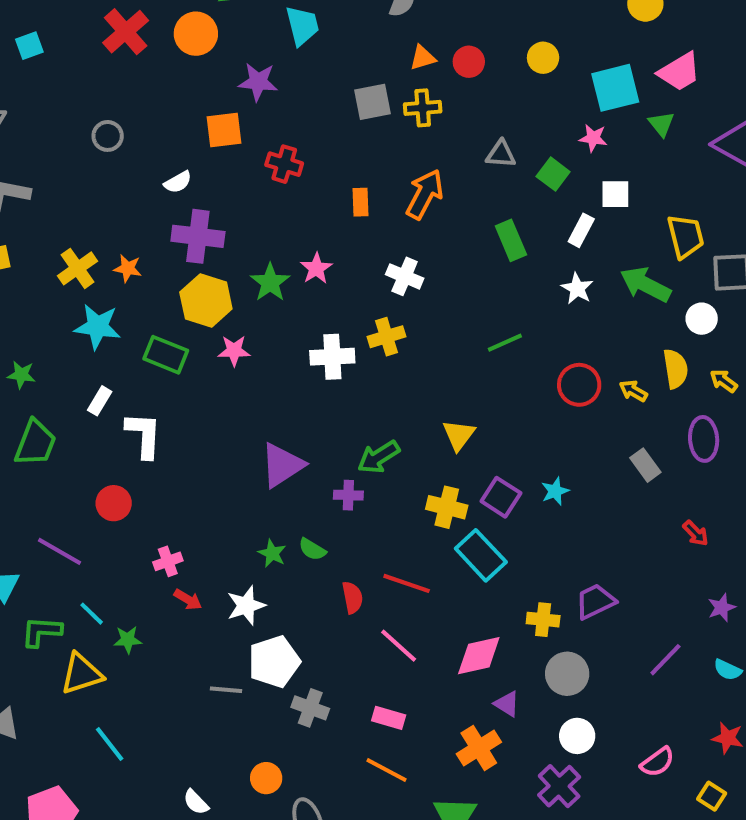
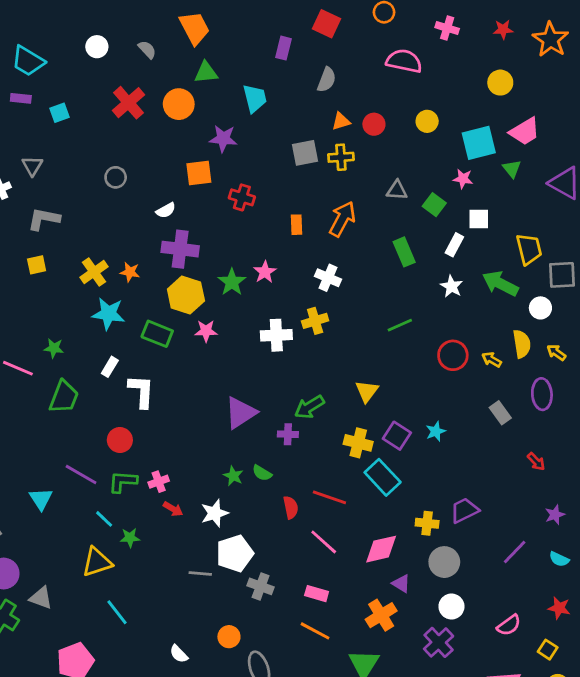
green L-shape: (41, 632) -> (123, 482), moved

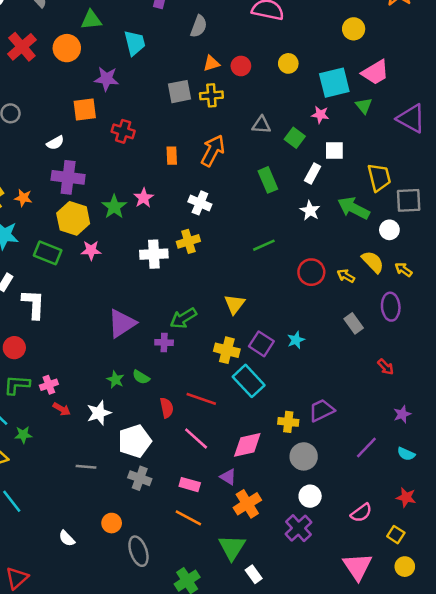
yellow semicircle: (522, 344) -> (373, 262), turned -35
white pentagon: (235, 553) -> (135, 441), moved
purple triangle: (401, 584) -> (228, 477), moved

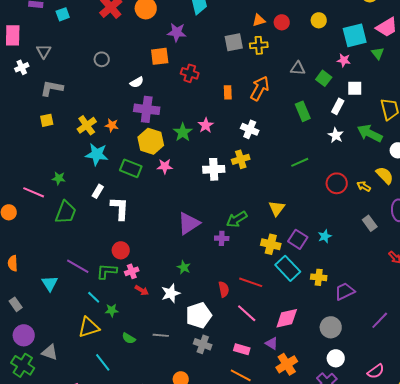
red circle: (14, 348) -> (121, 250), moved
green semicircle: (141, 377) -> (129, 338), moved
yellow cross: (288, 422) -> (319, 277), moved

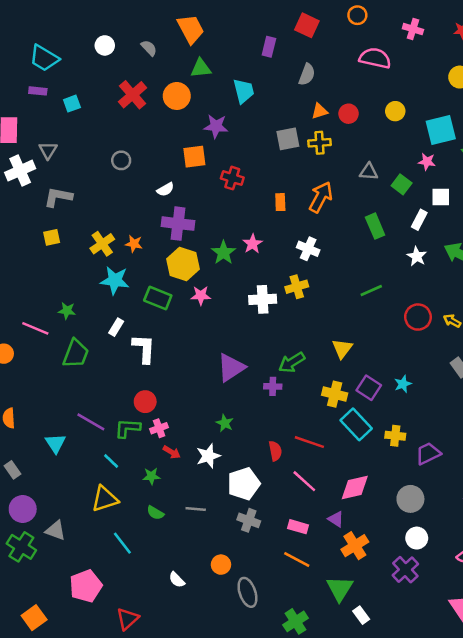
white cross: (22, 67) -> (20, 171), size x1.6
green star: (112, 310) -> (151, 476), moved

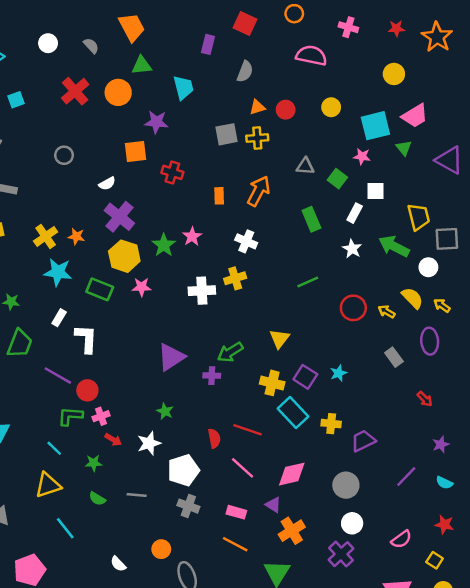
purple cross: (178, 224) -> (119, 217), turned 32
purple line: (91, 422) -> (58, 376), moved

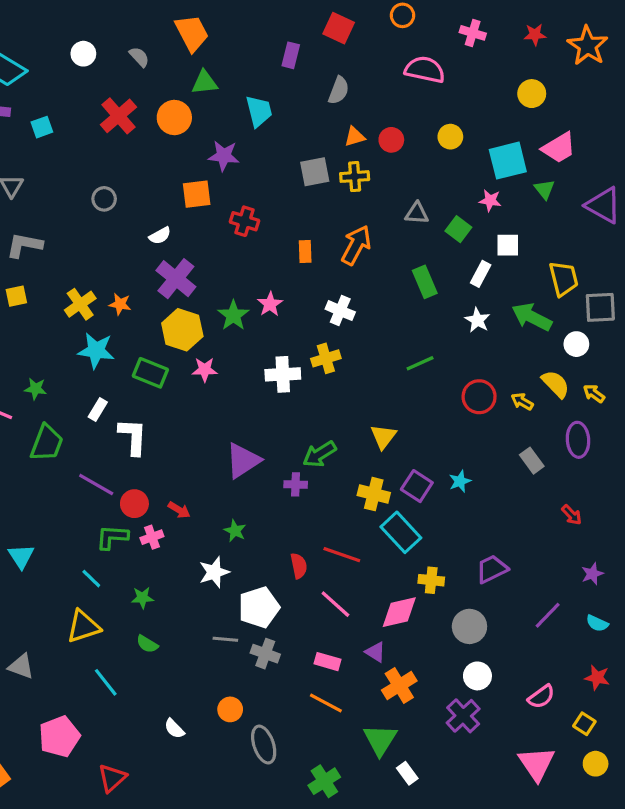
yellow cross: (331, 424) -> (431, 580), moved
red arrow: (113, 440) -> (179, 510), moved
gray line: (137, 495) -> (225, 639), moved

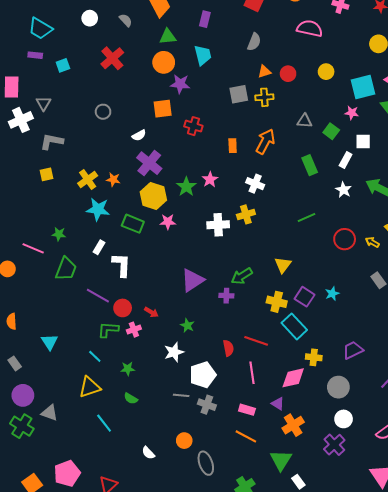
purple rectangle: (291, 55) -> (205, 19), moved
orange circle: (174, 118) -> (164, 62), moved
pink line: (335, 604) -> (252, 373), turned 40
pink pentagon: (59, 737) -> (67, 473), moved

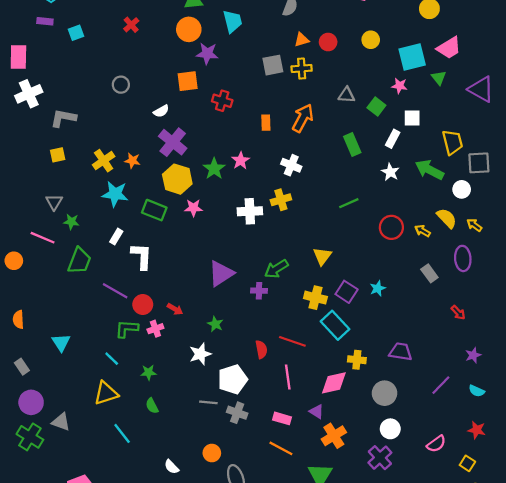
red cross: (112, 58) -> (131, 25), size x0.6
gray triangle: (43, 103) -> (54, 202), moved
purple trapezoid: (353, 350) -> (401, 352), turned 35
green semicircle: (131, 398) -> (152, 406), turned 32

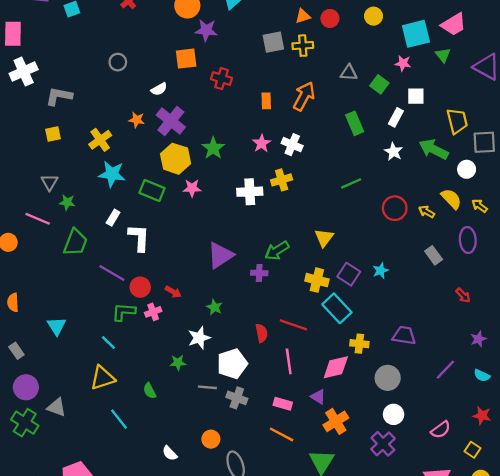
orange star: (132, 161) -> (137, 120), moved
pink star: (241, 161) -> (262, 143), moved
green star: (149, 372) -> (178, 363), moved

